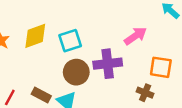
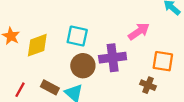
yellow diamond: (35, 36) -> (37, 45), moved
cyan square: (70, 41) -> (77, 36), turned 30

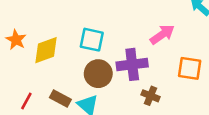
brown cross: (148, 85) -> (150, 96), moved

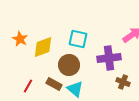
brown circle: (98, 74) -> (69, 65), moved

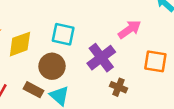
purple cross: (109, 58) -> (101, 58), turned -30

